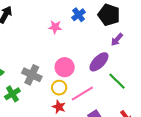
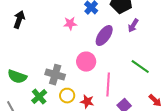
purple ellipse: (99, 62) -> (104, 36), moved
yellow circle: (59, 88) -> (67, 96), moved
pink line: (82, 94) -> (108, 85), turned -45

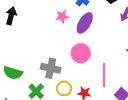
purple ellipse: (104, 36) -> (85, 23), moved

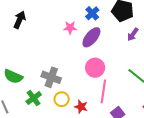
pink circle: (81, 53) -> (95, 68), moved

